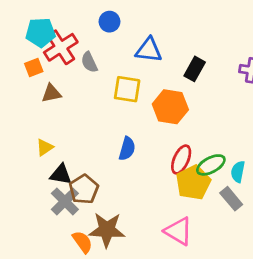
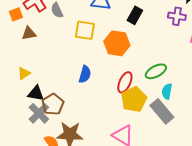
green ellipse: (211, 165) -> (156, 71), moved
gray rectangle: (231, 199) -> (162, 111), size x1.4

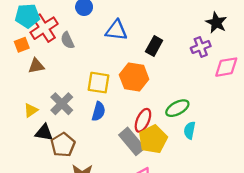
purple cross: (177, 16) -> (201, 47), turned -30
yellow square: (85, 30) -> (98, 83), moved
gray rectangle: (162, 111) -> (132, 141), moved
gray cross: (39, 113) -> (62, 104), moved

